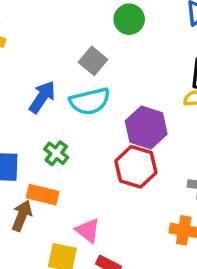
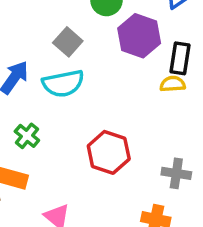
purple hexagon: (146, 127) -> (139, 36), moved

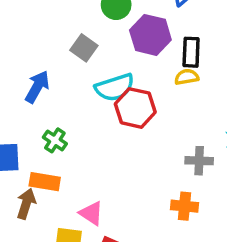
cyan semicircle: (63, 83) -> (115, 87), moved
red hexagon: (109, 152) -> (135, 108), moved

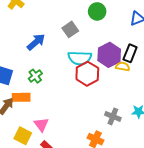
purple hexagon: (150, 35) -> (109, 55), moved
orange rectangle: (45, 182) -> (21, 97), turned -30

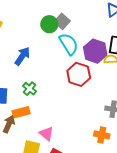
green circle: (97, 11) -> (49, 24), moved
gray square: (70, 29) -> (62, 21), moved
cyan semicircle: (80, 58) -> (69, 44), moved, turned -110

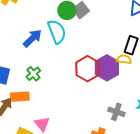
cyan semicircle: (69, 44) -> (57, 32), moved
purple hexagon: (95, 51) -> (107, 68), moved

